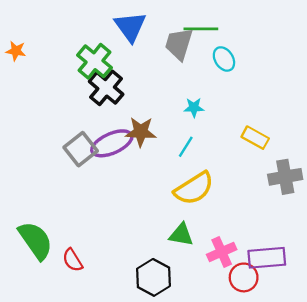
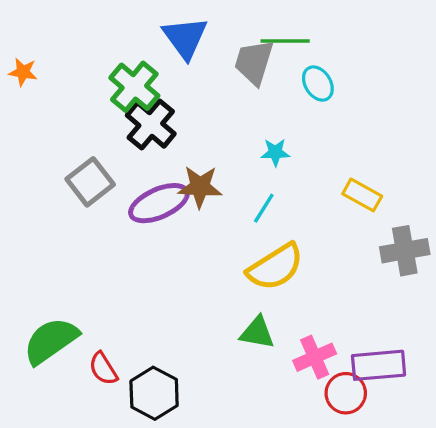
gray square: (81, 149) -> (90, 182), moved
green semicircle: (36, 240) -> (51, 341), turned -90
black hexagon: (153, 277) -> (154, 393), moved

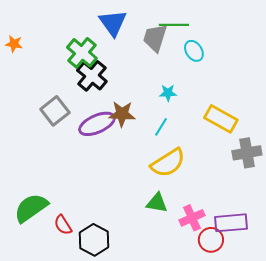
yellow rectangle: (362, 195) -> (221, 119), size x1.4

